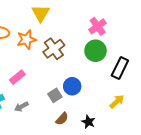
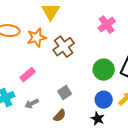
green circle: (96, 51) -> (104, 70), moved
blue circle: (72, 86) -> (104, 100), moved
brown semicircle: (62, 119) -> (60, 116), moved

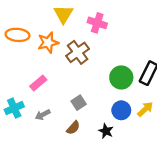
pink cross: (107, 25) -> (97, 23), moved, turned -36
black star: (98, 119) -> (106, 131), moved

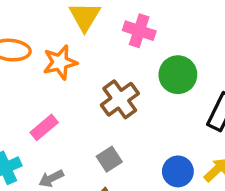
brown cross: (78, 52) -> (120, 99), moved
green circle: (121, 78) -> (178, 75), moved

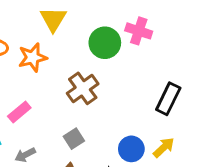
pink cross: (139, 31) -> (139, 31), moved
green circle: (178, 75) -> (105, 43), moved

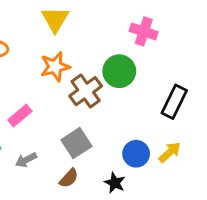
green circle: (105, 43) -> (119, 71), moved
orange star: (33, 57) -> (55, 67), moved
gray square: (74, 139) -> (76, 143), size x1.4

